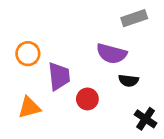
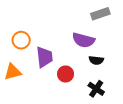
orange triangle: (29, 107) -> (13, 72), moved
black cross: (146, 119) -> (96, 89), moved

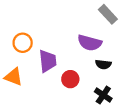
gray rectangle: (100, 14) -> (108, 14), turned 66
orange triangle: (13, 72) -> (14, 77), turned 36

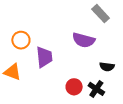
black semicircle: (103, 64) -> (107, 67), moved
red circle: (70, 79) -> (74, 87), moved

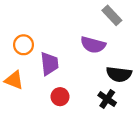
black semicircle: (107, 67) -> (119, 74), size x1.5
red circle: (74, 87) -> (60, 97), moved

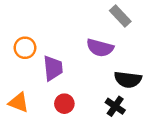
orange triangle: (14, 80) -> (19, 102), moved

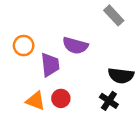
purple semicircle: (100, 48) -> (75, 46), moved
orange triangle: (19, 102) -> (36, 101), moved

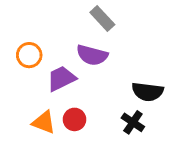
gray rectangle: (114, 15) -> (102, 19), moved
purple trapezoid: (50, 65) -> (61, 79), turned -110

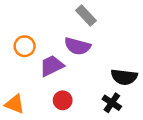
orange triangle: (44, 122) -> (15, 104), moved

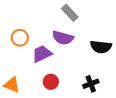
black semicircle: (124, 77) -> (101, 47), moved
black cross: (112, 103) -> (91, 84), turned 35

